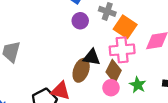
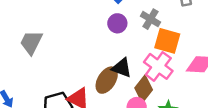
orange square: (125, 27) -> (167, 41), turned -30
pink cross: (122, 50) -> (158, 66), turned 30

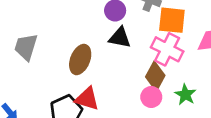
black triangle: (122, 68) -> (120, 38), moved
brown ellipse: (107, 80) -> (80, 60), moved

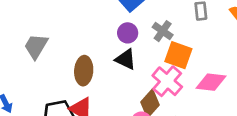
brown ellipse: (80, 60) -> (84, 71), turned -32

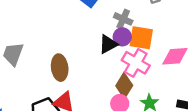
purple circle: (128, 33) -> (122, 37), moved
black triangle: (126, 59) -> (108, 44), moved, turned -42

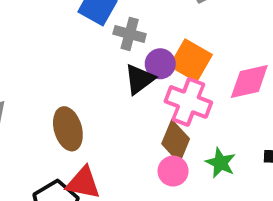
gray cross: (123, 19) -> (130, 34), moved
orange square: (141, 38) -> (191, 60), turned 30

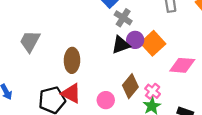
pink cross: (188, 102) -> (153, 91), moved, size x0.6
pink circle: (173, 171) -> (106, 100), moved

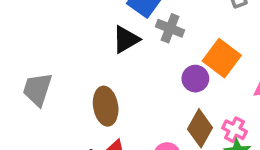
purple circle: (135, 40) -> (195, 79), moved
black triangle: (121, 45) -> (126, 39), moved

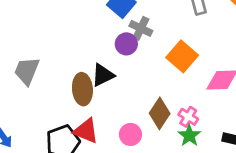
black triangle: (126, 39) -> (103, 75), moved
purple circle: (195, 79) -> (126, 44), moved

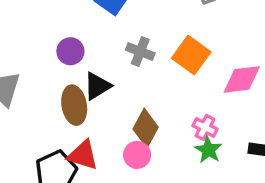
gray cross: (141, 28) -> (140, 52), moved
purple circle: (126, 44) -> (70, 51), moved
brown diamond: (160, 113) -> (146, 128), moved

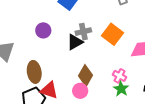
gray cross: (140, 52) -> (83, 32), turned -35
black triangle: (97, 86) -> (75, 42), moved
brown ellipse: (74, 105) -> (34, 72), moved

